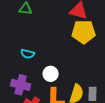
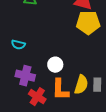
cyan semicircle: (28, 54) -> (18, 45), moved

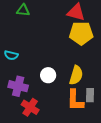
yellow semicircle: (81, 85) -> (76, 75), moved
orange L-shape: (60, 90) -> (75, 100), moved

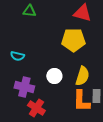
yellow pentagon: (81, 33) -> (73, 40), moved

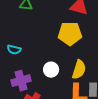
purple cross: (24, 87) -> (21, 81), turned -30

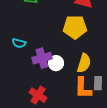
purple cross: (21, 81) -> (42, 58), moved

